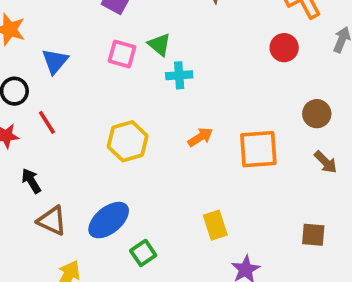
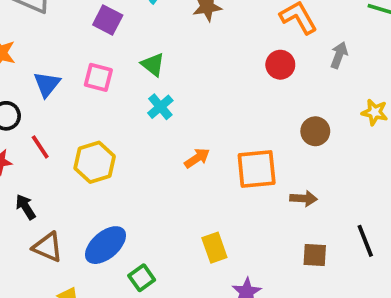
pink square: (122, 54) -> (98, 77), moved
cyan cross: (179, 75) -> (160, 107), moved, turned -35
yellow hexagon: (128, 141) -> (95, 162), moved
brown arrow: (326, 162) -> (304, 198), moved, turned -40

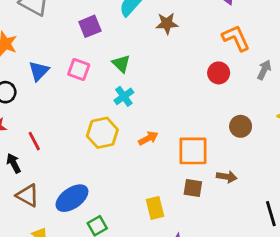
purple square: (108, 20) -> (90, 26), turned 35
red line: (40, 147) -> (34, 141), moved
yellow hexagon: (95, 162) -> (102, 133), moved
brown square: (315, 255) -> (193, 188), moved

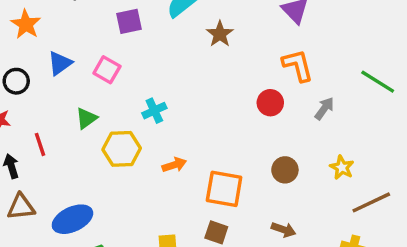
brown star: (167, 23) -> (220, 34), turned 30
green triangle: (121, 64) -> (86, 118), moved, turned 30
brown arrow: (227, 177) -> (284, 230), moved
brown triangle: (28, 195) -> (21, 207), turned -45

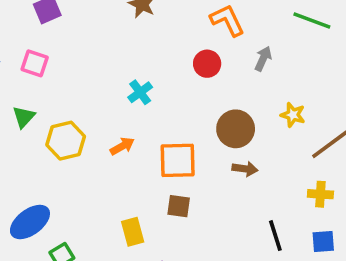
cyan cross: (154, 111) -> (140, 92), moved
brown circle: (285, 170) -> (236, 129), size x1.4
brown arrow: (284, 230) -> (245, 169), moved

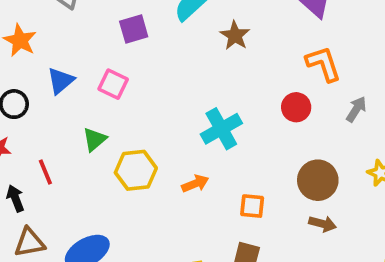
cyan cross: (140, 92) -> (221, 129), size x1.5
orange square: (178, 160) -> (252, 206), size x0.6

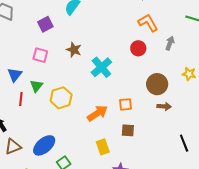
brown star: (235, 36) -> (74, 50), moved
blue triangle: (61, 81) -> (15, 75), moved
red line: (45, 172) -> (21, 99), moved, turned 40
orange arrow: (195, 184) -> (97, 113), moved, size x1.5

